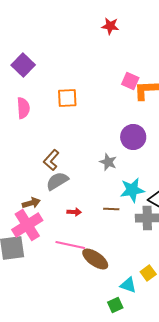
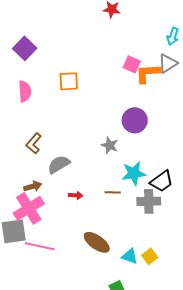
brown L-shape: (51, 160) -> (34, 143), moved
pink line: (70, 245) -> (40, 246), moved
cyan triangle: (128, 285) -> (130, 256), moved

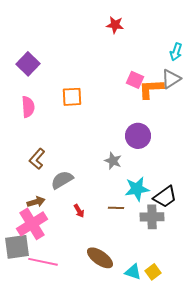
red arrow: (76, 195) -> (79, 211), turned 56

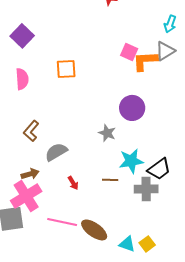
pink line: (43, 262) -> (62, 222), moved

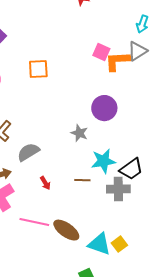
cyan triangle: (127, 244) -> (99, 244), size x1.4

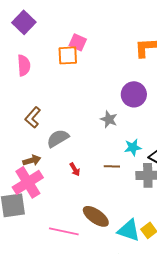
pink square: (101, 52) -> (78, 42), moved
cyan star: (103, 161) -> (133, 147), size x0.7
pink line: (34, 222) -> (64, 231), moved

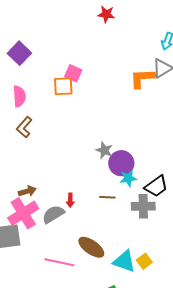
purple circle: (134, 94) -> (121, 163), moved
brown L-shape: (33, 117) -> (24, 127), moved
gray semicircle: (58, 138) -> (53, 214), moved
red arrow: (75, 169) -> (70, 200), turned 32

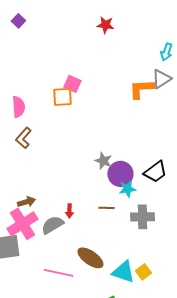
purple square: (19, 53) -> (18, 21), moved, size x0.6
black trapezoid: (156, 186) -> (155, 172), moved

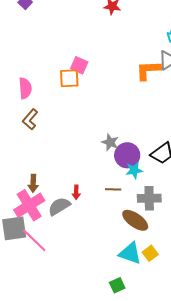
brown arrow: (26, 202) -> (33, 183), turned 108
brown ellipse: (90, 258) -> (135, 220), moved
pink line: (58, 273) -> (34, 240), moved, turned 32

